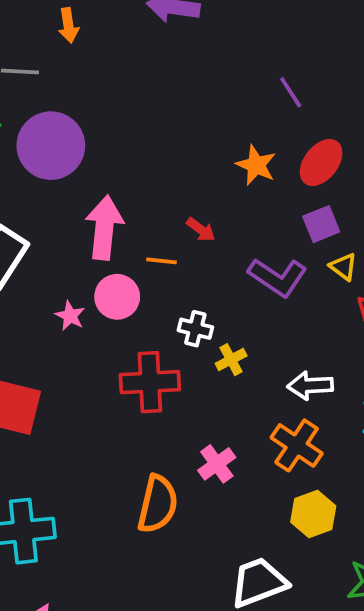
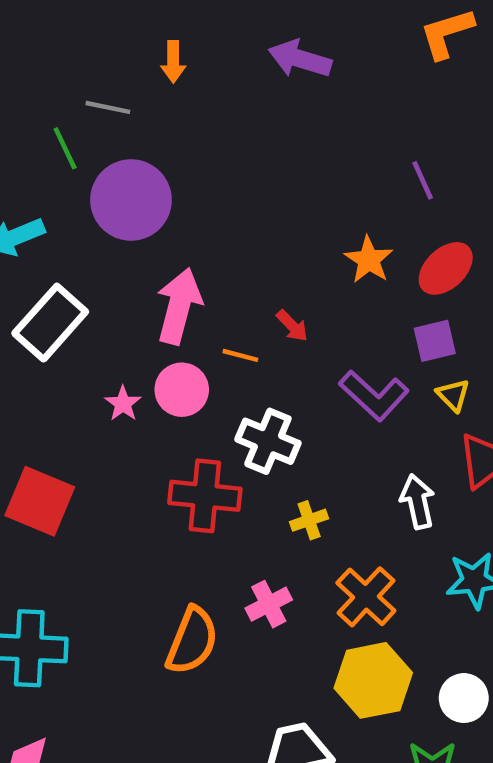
white cross: (195, 329) -> (268, 441), size x1.5
yellow cross: (231, 360) -> (309, 520), moved
white arrow: (310, 386) -> (417, 502), moved, turned 72
yellow hexagon: (313, 514) -> (373, 680), size x1.4

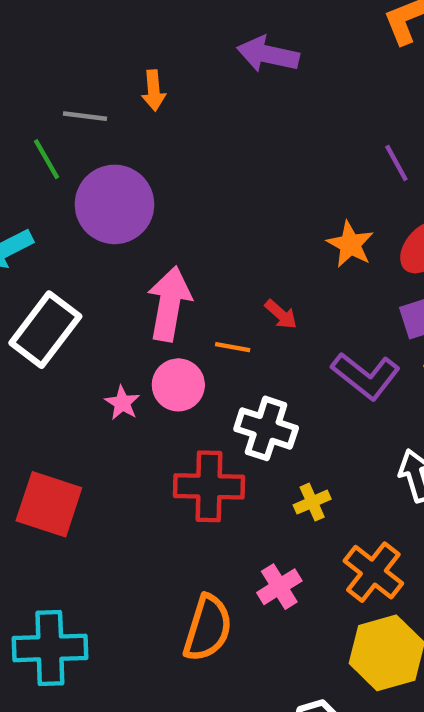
orange arrow: (173, 62) -> (154, 90), moved

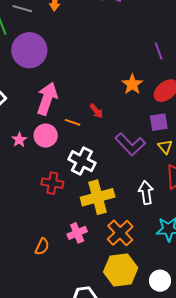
red cross: (209, 486) -> (52, 183), size x0.7
yellow cross: (312, 502) -> (98, 197), size x2.0
orange semicircle: (208, 628) -> (42, 247), size x0.6

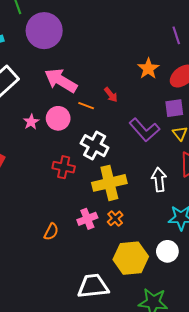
pink arrow: (47, 99) -> (61, 81), turned -80
orange cross: (120, 233) -> (115, 218), moved, size x0.6
white circle: (160, 281) -> (167, 251), moved

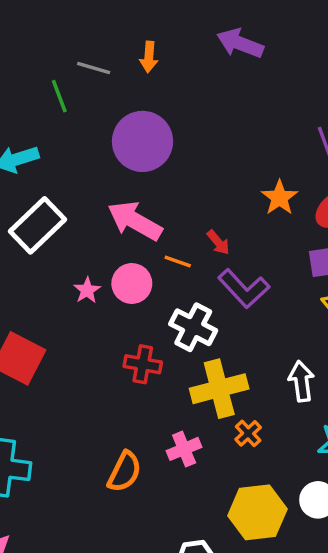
purple circle: (44, 31) -> (143, 141), moved
purple L-shape: (144, 130) -> (244, 288), moved
orange cross: (115, 218) -> (248, 433), moved
orange semicircle: (51, 232) -> (124, 472), size x1.4

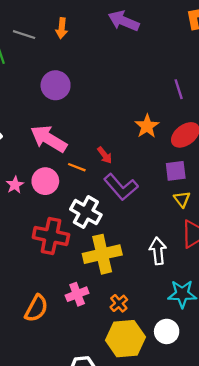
purple circle: (143, 141) -> (56, 85), size x0.7
red cross: (143, 364) -> (51, 236), size x1.4
orange cross: (248, 433) -> (119, 303), moved

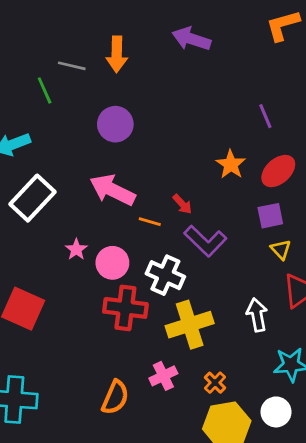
orange arrow: (62, 28) -> (117, 54), size x1.4
pink circle: (45, 181) -> (112, 263), moved

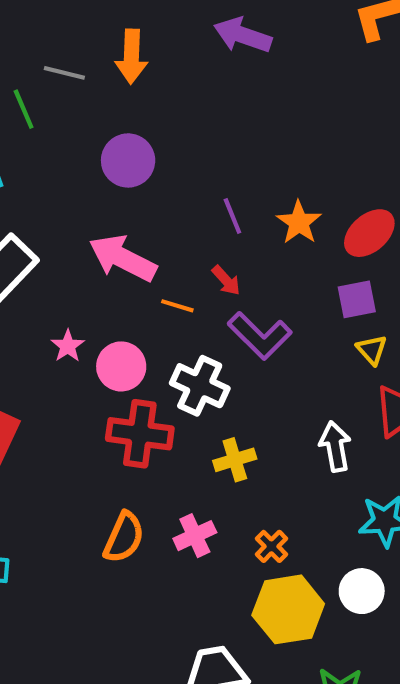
purple line: (265, 116) -> (232, 216), moved
yellow cross: (190, 325) -> (235, 460), size x0.6
orange semicircle: (115, 397) -> (124, 537), moved

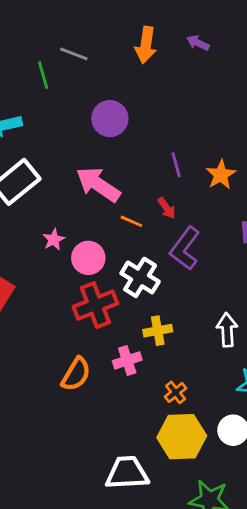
purple arrow: (243, 35) -> (198, 43), size x0.6
orange arrow: (132, 56) -> (146, 45), moved
purple L-shape: (260, 336) -> (185, 248), turned 75
red cross: (140, 434) -> (95, 305), turned -36
pink cross: (195, 536) -> (127, 360), moved

